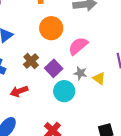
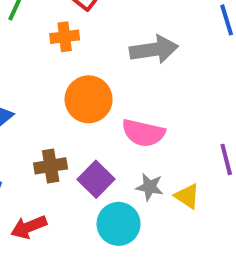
pink semicircle: (78, 46) -> (143, 133), turned -125
brown cross: (31, 61) -> (51, 166), turned 35

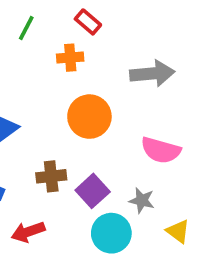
pink semicircle: (143, 133) -> (161, 150), moved
yellow triangle: (187, 196) -> (178, 231), moved

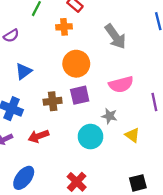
gray arrow: (152, 74) -> (115, 37), turned 60
pink semicircle: (161, 150) -> (121, 84), turned -30
purple square: (93, 191) -> (80, 95), moved, turned 30

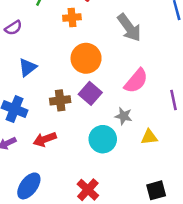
pink semicircle: (121, 84) -> (136, 81), turned -35
purple square: (80, 95) -> (90, 93), turned -36
yellow triangle: (132, 135) -> (149, 137), turned -42

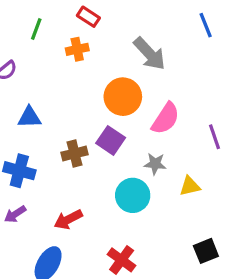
orange circle: (86, 58) -> (123, 97), moved
blue triangle: (28, 67) -> (29, 117), turned 42
red arrow: (45, 139) -> (68, 219), moved

